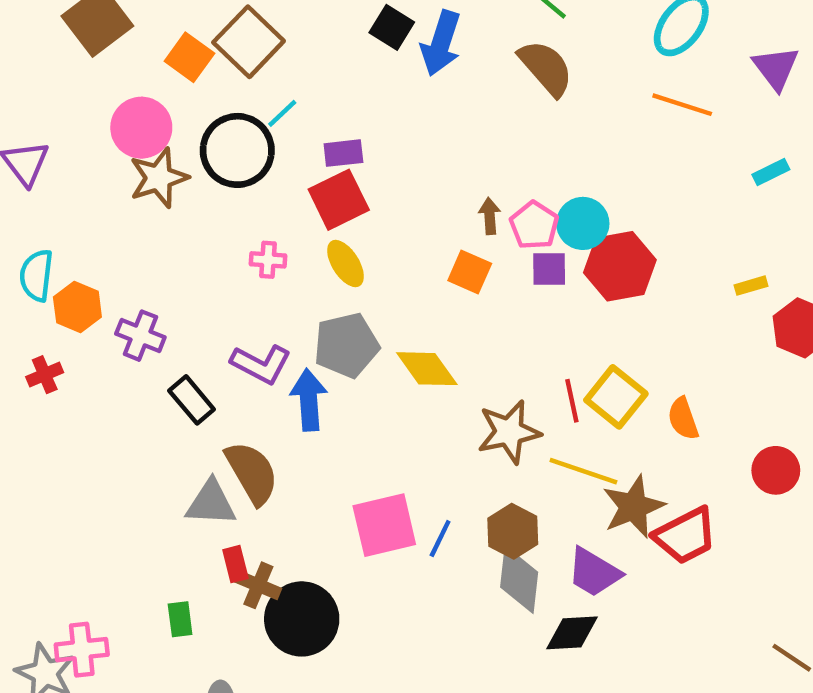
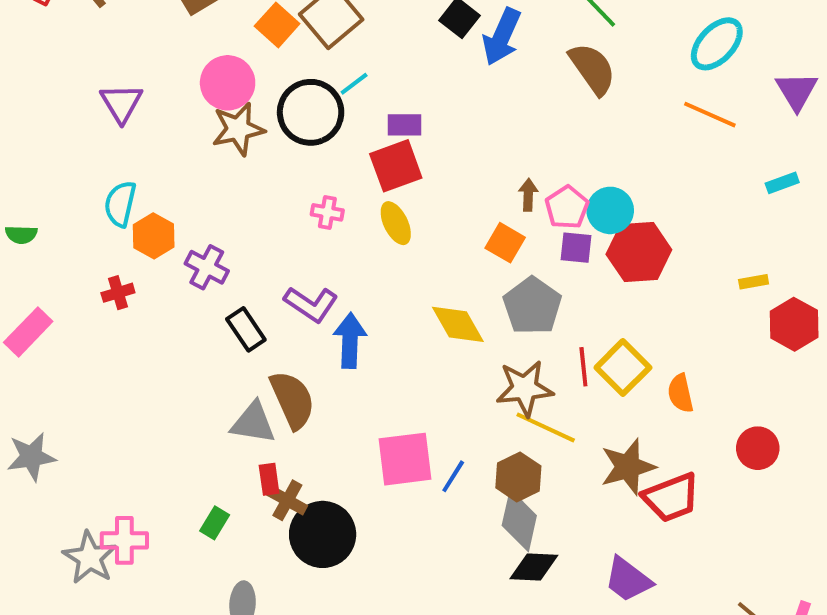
gray pentagon: (346, 345) -> (532, 306), moved, turned -30
yellow line: (583, 471) -> (546, 427), moved
purple trapezoid: (594, 572) -> (628, 580), moved
green rectangle: (180, 619) -> (215, 523), turned 32
black diamond: (572, 633) -> (534, 567), moved

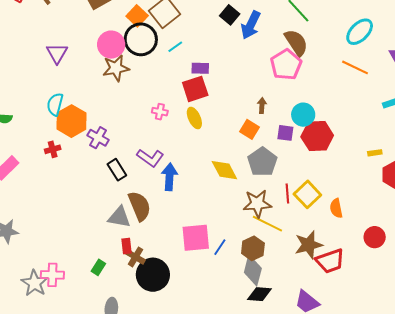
black circle: (311, 112) -> (141, 39), moved
pink pentagon: (567, 207) -> (286, 65), moved, size x1.4
orange hexagon: (154, 236) -> (71, 121), size x1.4

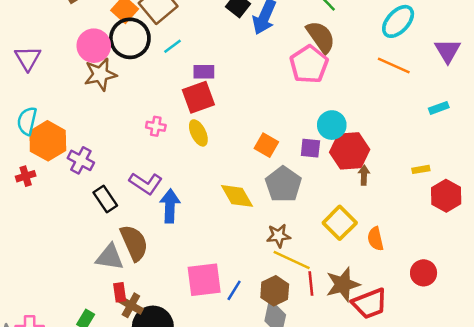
brown arrow: (262, 106) -> (364, 175), moved
red line: (287, 193) -> (311, 283), moved
brown star: (257, 204) -> (279, 236), size x0.7

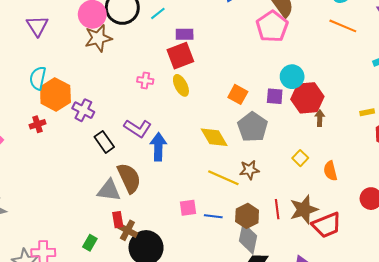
yellow square: (340, 223) -> (300, 158), size x0.6
yellow line: (292, 260) -> (223, 178), moved
pink square: (204, 280) -> (188, 208), size x0.6
blue line: (234, 290) -> (213, 216), turned 66

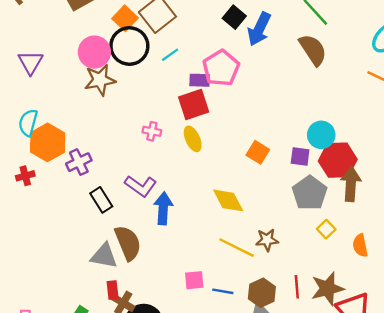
pink pentagon: (272, 26) -> (221, 68), moved
purple cross: (83, 110) -> (79, 162), turned 35
brown arrow: (320, 118) -> (351, 184), size x1.8
gray pentagon: (253, 127) -> (310, 193), moved

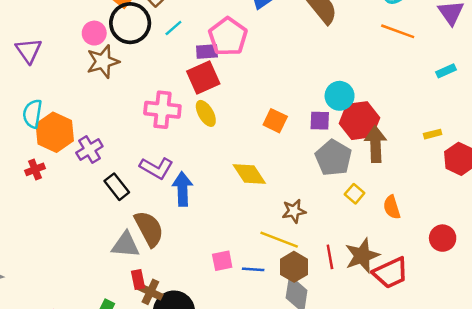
pink circle: (94, 52) -> (94, 33), size x0.7
pink cross: (152, 131) -> (162, 110), size x1.8
yellow line: (237, 248) -> (279, 240), moved

